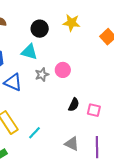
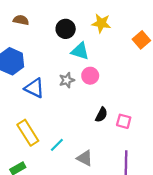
cyan triangle: (29, 52) -> (80, 51), moved
gray triangle: (72, 144) -> (85, 158), moved

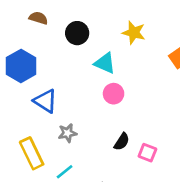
black circle: (66, 29) -> (77, 33), moved
gray star: (67, 80) -> (67, 133), moved

